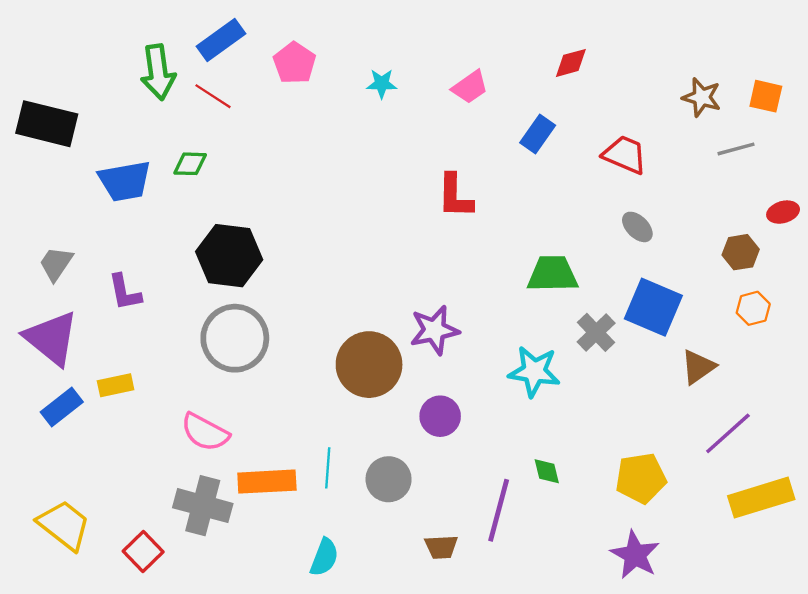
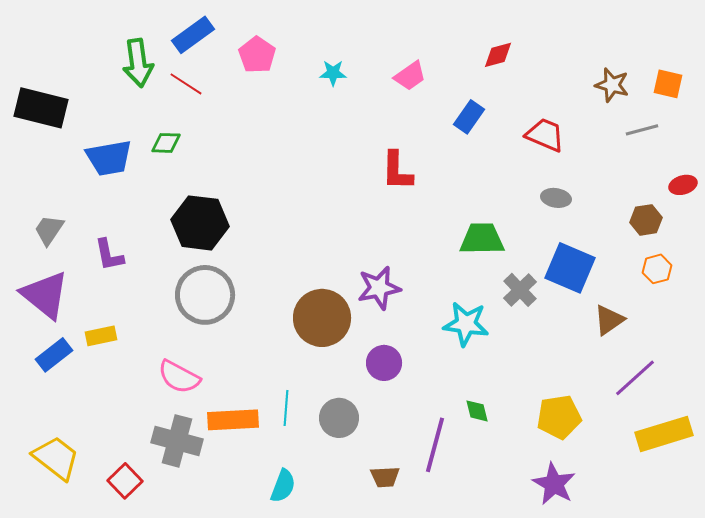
gray ellipse: (637, 227) -> (556, 198), turned -36

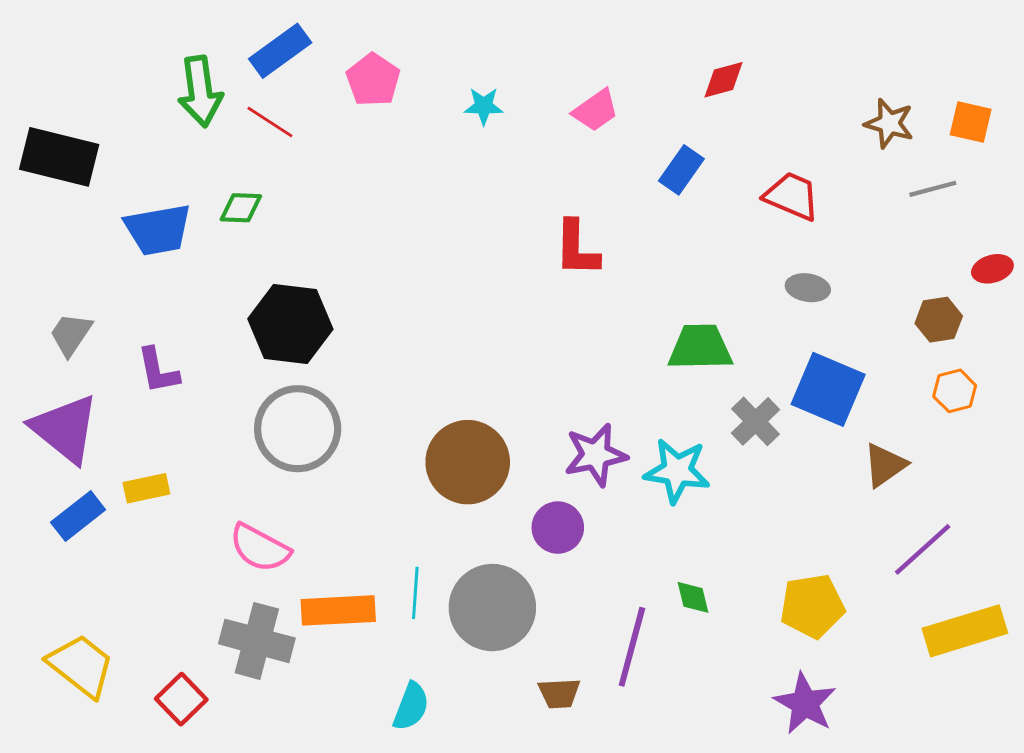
purple star: (379, 288) -> (596, 455), moved
gray circle: (339, 418) -> (492, 608), size x1.5

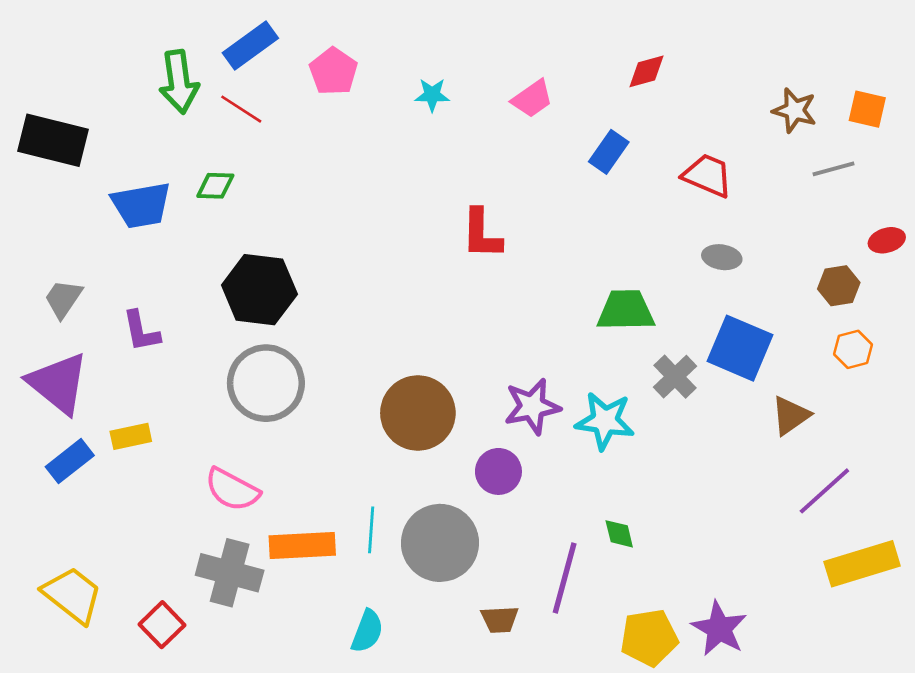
red L-shape: (577, 248) -> (482, 234), moved
yellow pentagon: (812, 606) -> (649, 638), moved

